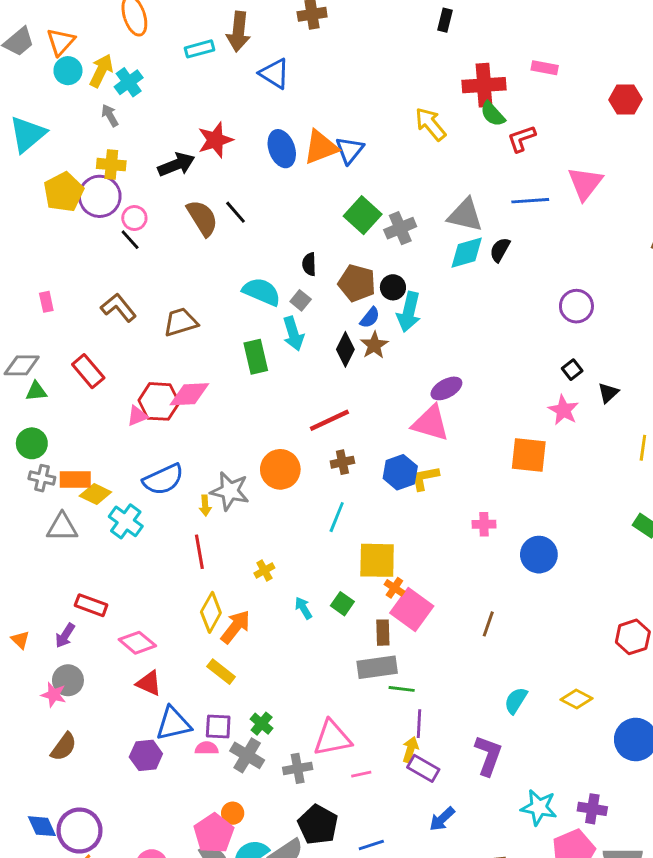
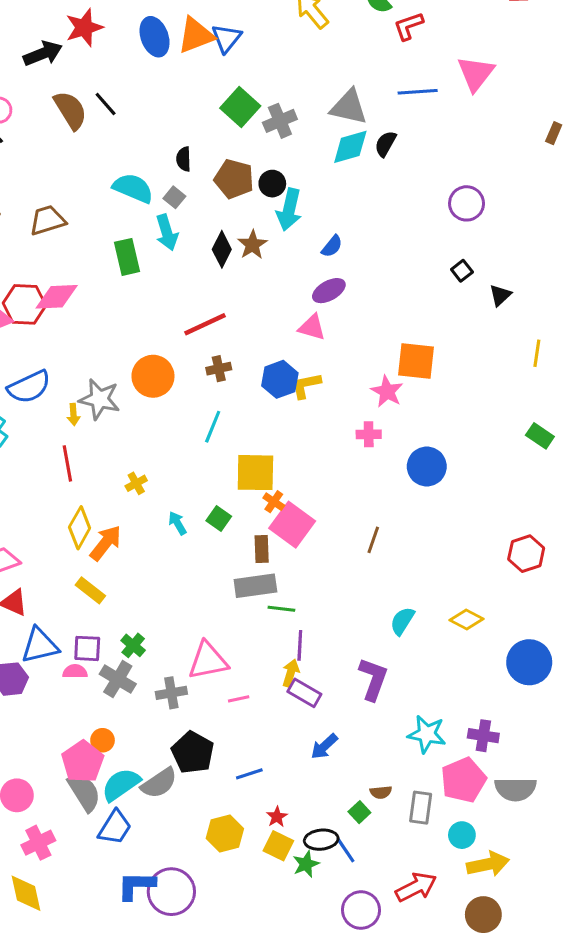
blue semicircle: (370, 318) -> (332, 246), moved
pink star: (563, 410) -> (387, 392), moved
pink triangle: (431, 423) -> (312, 327), size x0.7

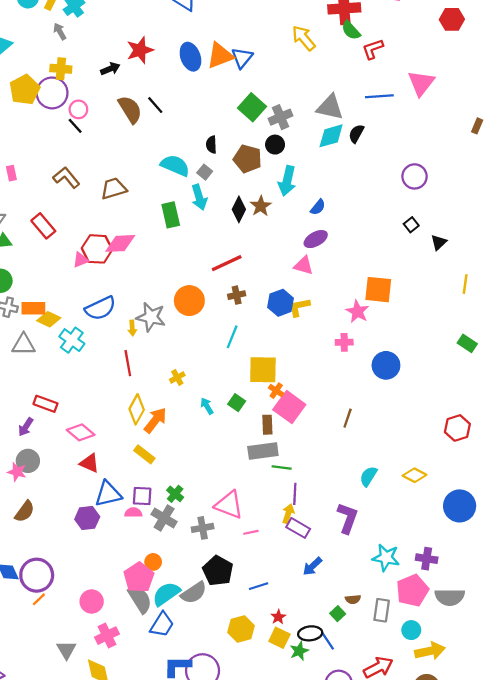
black arrow: (43, 54) -> (110, 69), size x0.7
black circle: (272, 184) -> (275, 145), moved
pink triangle: (208, 661) -> (229, 505), turned 32

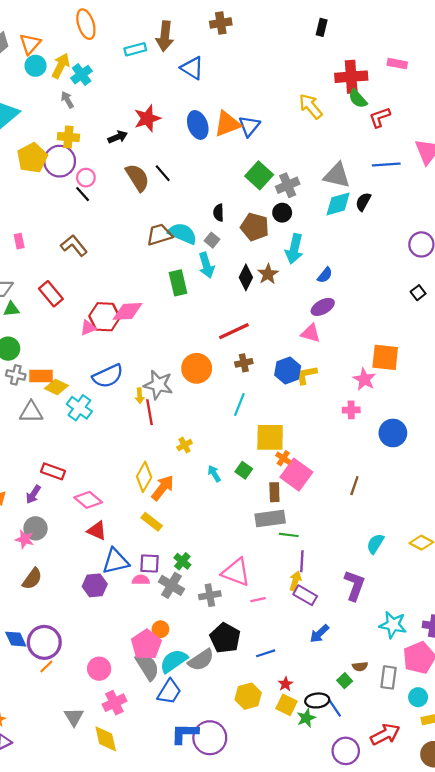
brown trapezoid: (114, 189) -> (159, 235), moved
red line: (128, 363) -> (150, 412), moved

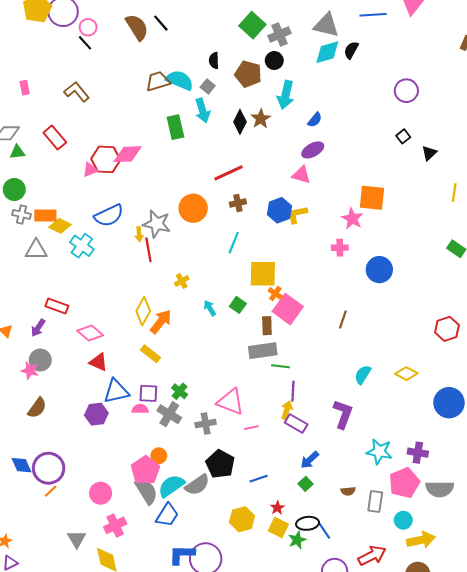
green square: (345, 681) -> (305, 484), moved

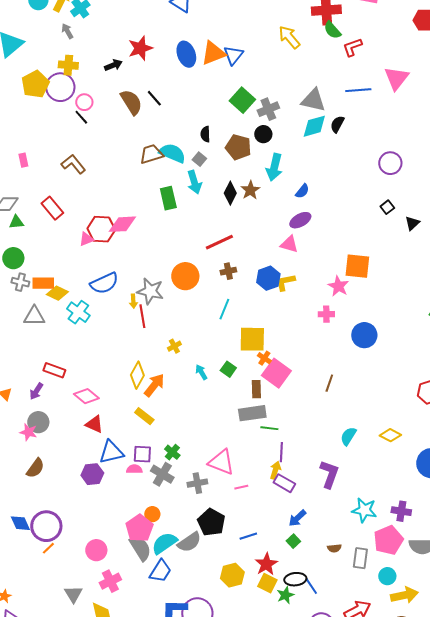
red star: (277, 508) -> (266, 564), size x1.6

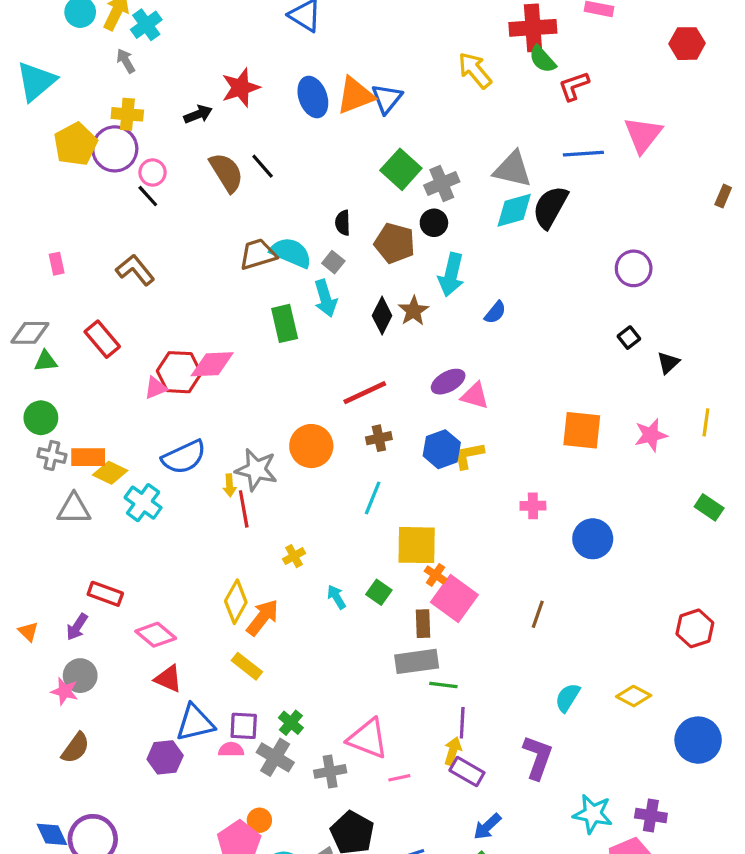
black semicircle: (337, 124) -> (550, 207), size x1.6
purple ellipse: (300, 220) -> (448, 382), moved
pink star: (338, 286) -> (651, 435), moved, turned 30

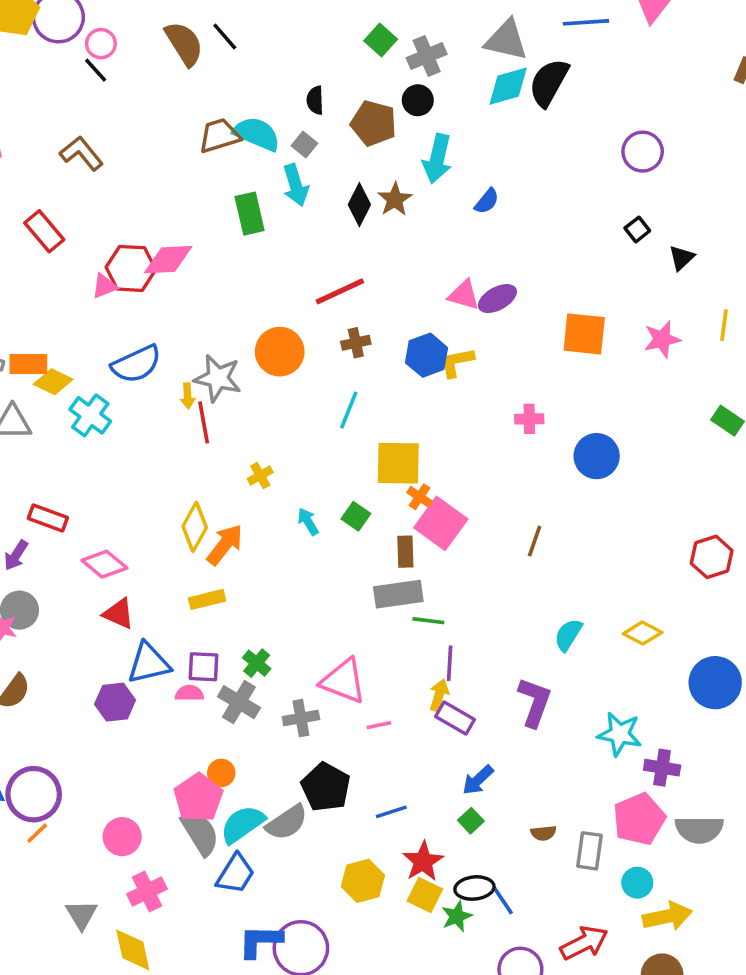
green square: (401, 169) -> (381, 40), size x0.7
purple ellipse: (448, 382) -> (497, 299), moved
yellow rectangle: (247, 666) -> (207, 599), turned -52
cyan star: (593, 814) -> (620, 734), moved

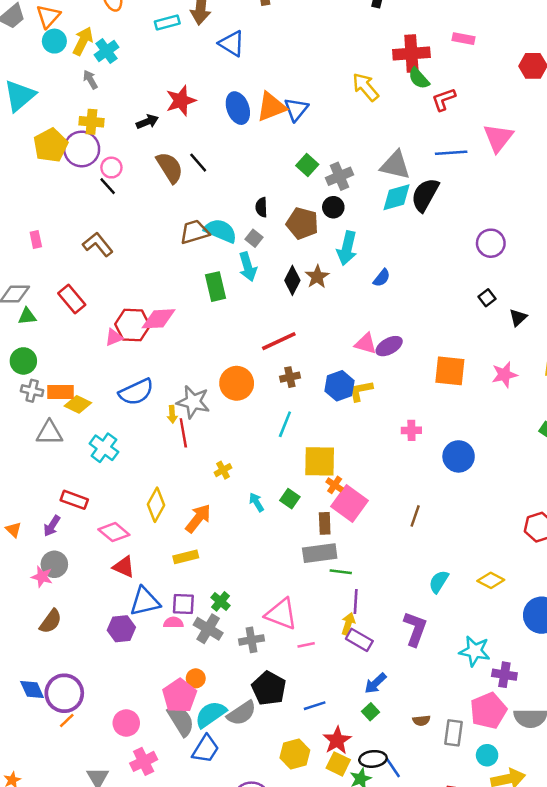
cyan cross: (90, 415) -> (104, 448), moved
yellow diamond: (195, 527) -> (156, 505), moved

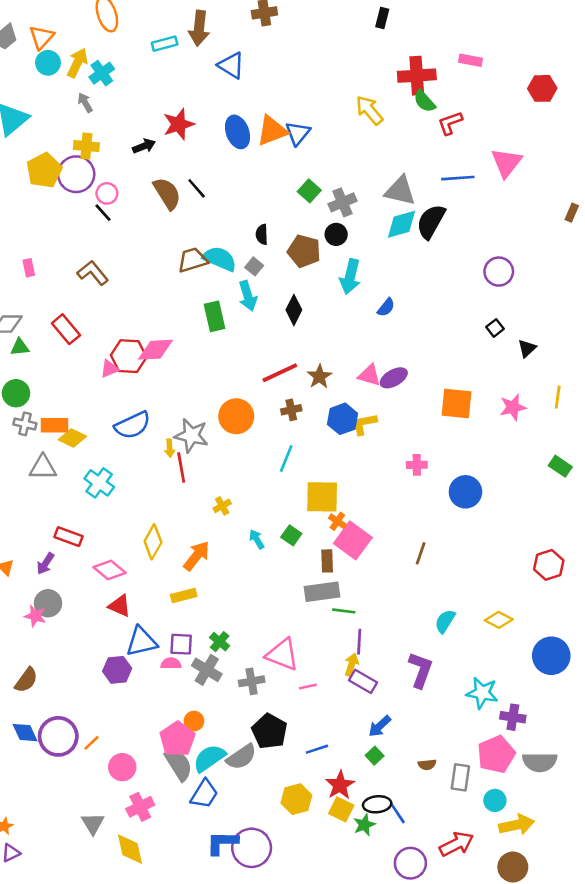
brown star: (317, 277) -> (319, 377), moved
brown semicircle: (51, 621) -> (26, 680), moved
orange line: (67, 721) -> (92, 743), moved

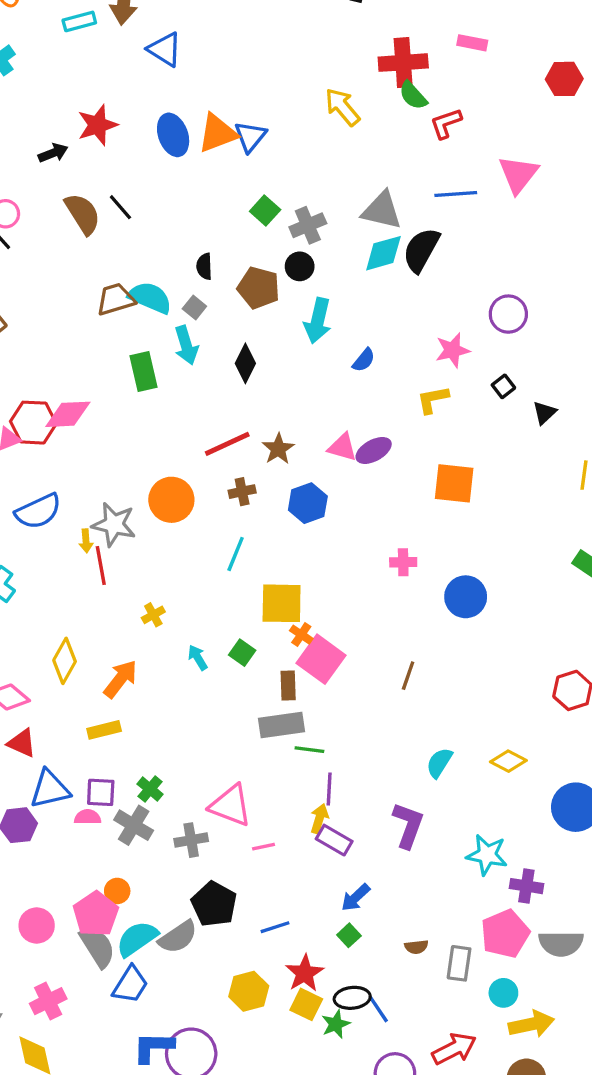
pink star: (513, 407) -> (452, 350), moved
yellow L-shape: (364, 424) -> (433, 400), moved
pink circle: (122, 767) -> (37, 925), moved

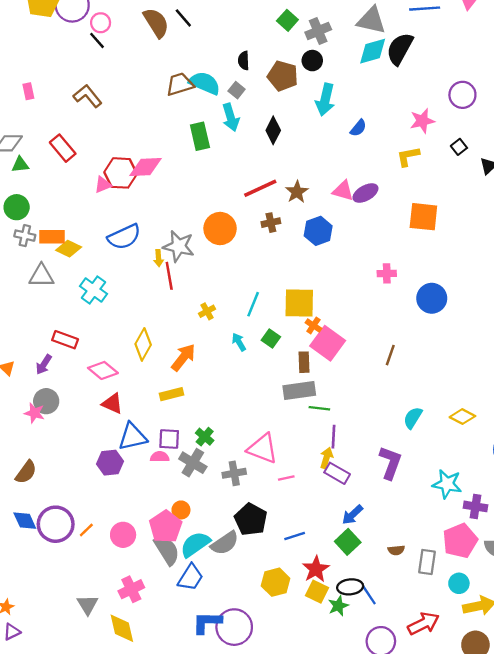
cyan line: (236, 554) -> (253, 304), moved
green square: (349, 935) -> (348, 542), size x1.5

